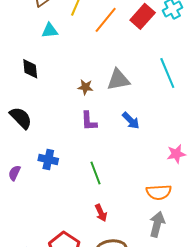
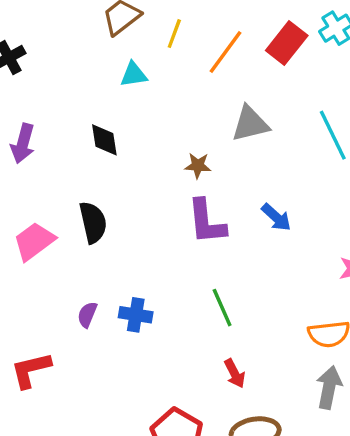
gray triangle: (118, 80) -> (250, 124), moved
black semicircle: (21, 118) -> (93, 222), turned 35
purple L-shape: (89, 121) -> (206, 222), size x1.4
blue cross: (48, 160) -> (136, 315), moved

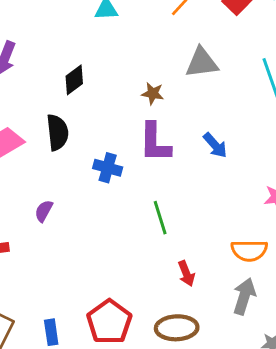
black diamond: (104, 140) -> (74, 80), moved, turned 56
blue cross: (136, 315) -> (108, 168), moved
red arrow: (235, 373) -> (186, 274), moved

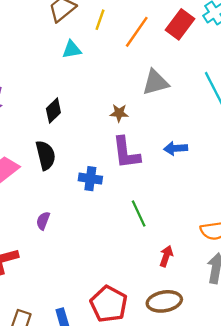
blue arrow: (215, 145) -> (176, 148), turned 135
red arrow: (186, 274) -> (166, 256), turned -132

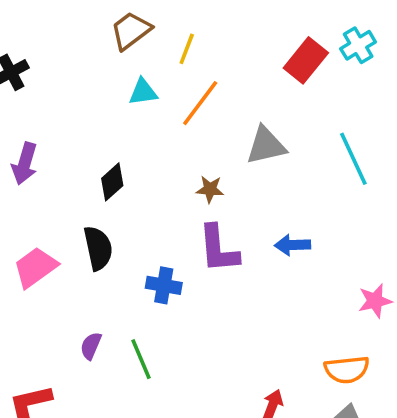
orange line: (137, 32) -> (200, 103), moved
green line: (139, 213) -> (141, 359), moved

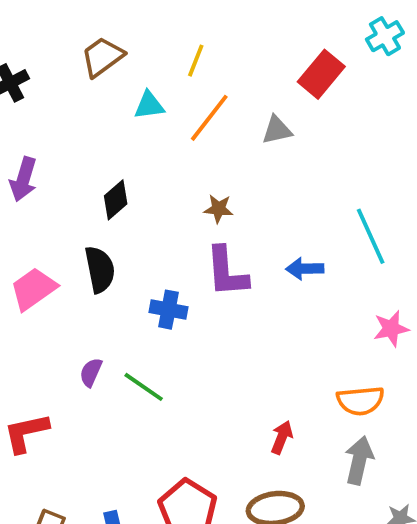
brown trapezoid: (131, 31) -> (102, 57), moved
cyan cross: (358, 45) -> (385, 36), moved
gray triangle: (266, 146) -> (277, 130), moved, size x0.7
cyan line: (353, 159) -> (371, 236), moved
green line: (141, 359) -> (144, 387), turned -33

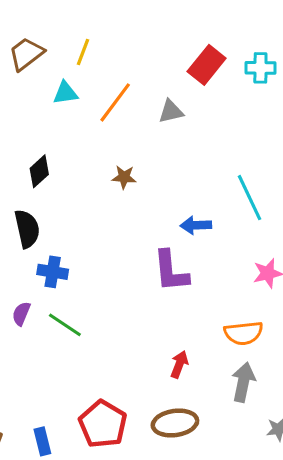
cyan cross: (385, 36) -> (260, 68), moved, turned 32
yellow line: (196, 61) -> (83, 52), moved
purple L-shape: (227, 272) -> (171, 271), moved
blue cross: (168, 310) -> (53, 272), moved

